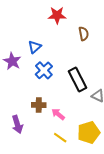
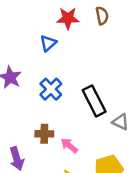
brown semicircle: (84, 34) -> (102, 16), moved
blue triangle: (35, 47) -> (48, 43), moved

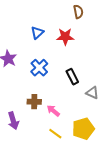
red star: (68, 18) -> (65, 37), moved
black rectangle: (94, 101) -> (72, 77), size x0.7

